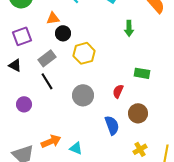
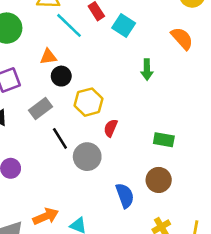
green rectangle: (142, 73) -> (164, 140), moved
black line: (47, 81) -> (60, 138), moved
red semicircle: (118, 91) -> (111, 128), moved

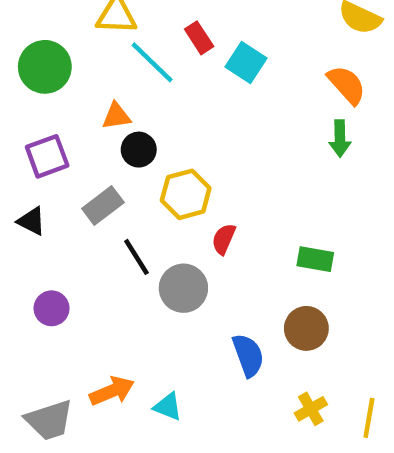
green arrow: (147, 70) -> (340, 138), moved

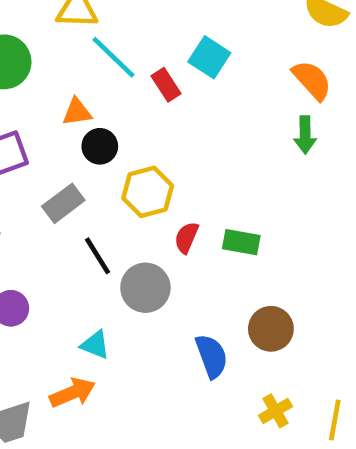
red rectangle: (199, 38) -> (166, 85), moved
green rectangle: (315, 259) -> (241, 242), moved
cyan triangle: (168, 407) -> (95, 345), moved

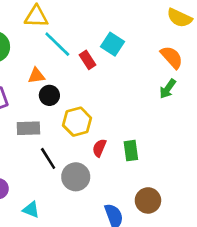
green arrow: (305, 135) -> (168, 89), turned 36
gray rectangle: (63, 203) -> (28, 128), turned 35
green rectangle: (241, 242) -> (131, 151), turned 72
cyan triangle: (95, 345) -> (31, 210), moved

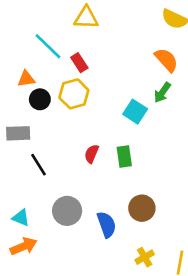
yellow triangle: (36, 17) -> (86, 18), moved
cyan square: (112, 44) -> (135, 112), moved
yellow hexagon: (77, 122) -> (74, 94), moved
gray circle: (76, 177) -> (67, 211), moved

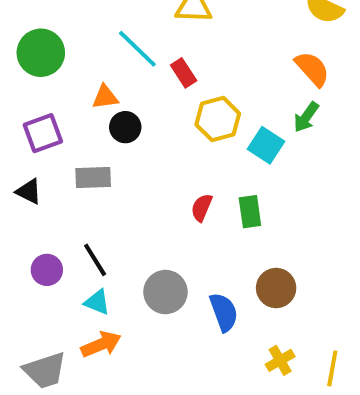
yellow hexagon: (74, 94) -> (218, 119), moved
black line: (39, 165) -> (95, 260), moved

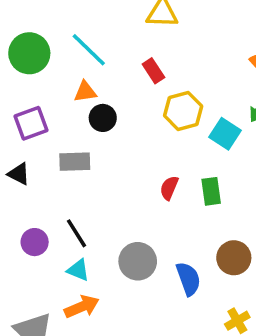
cyan line: (137, 49) -> (89, 50), moved

